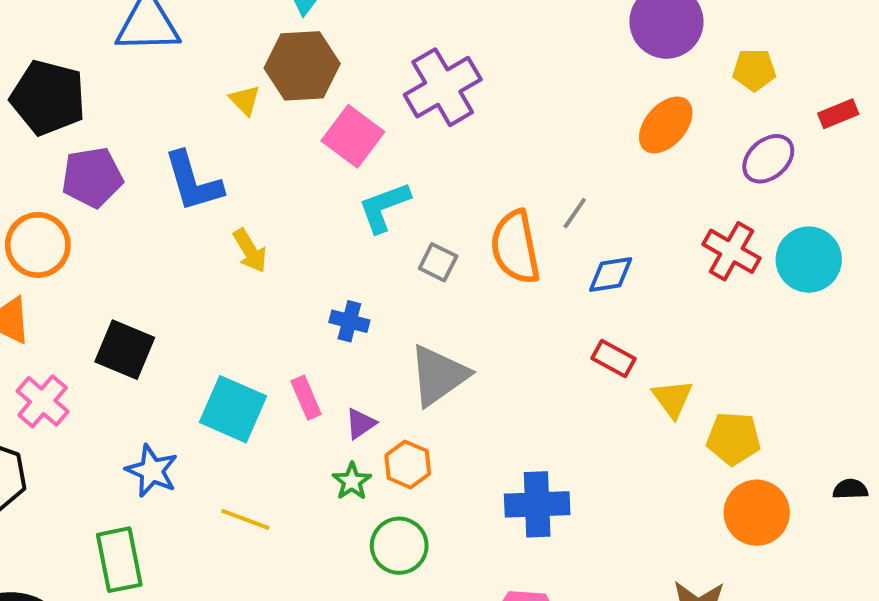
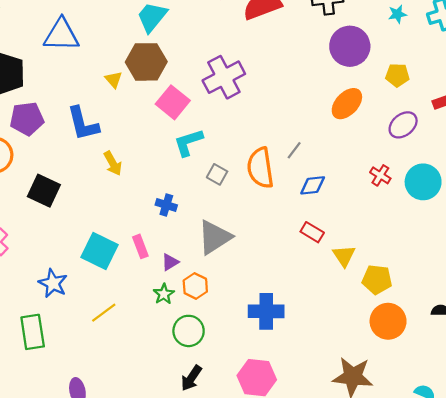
red cross: (731, 251) -> (380, 175), size x0.7
black square: (125, 350) -> (44, 191), moved
yellow line: (245, 519) -> (104, 313), turned -60

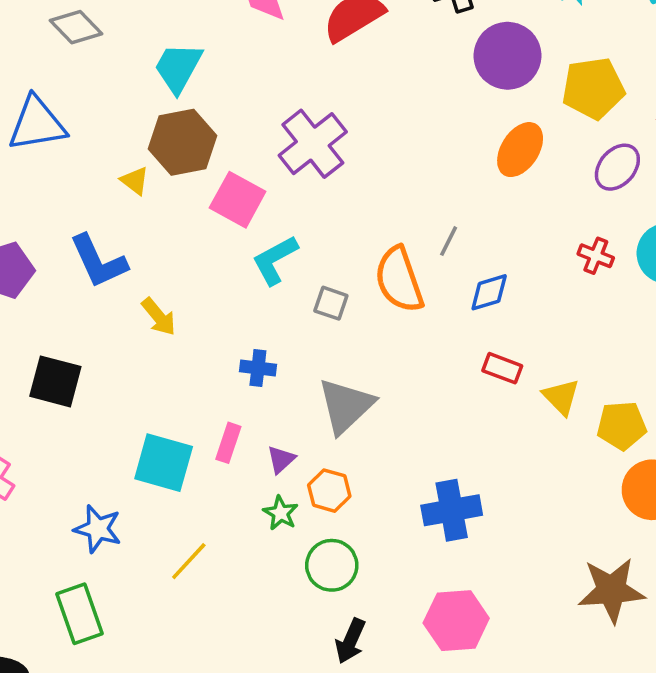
yellow pentagon: (397, 75) -> (593, 88), size x1.6
pink rectangle: (140, 246) -> (228, 443), turned 50

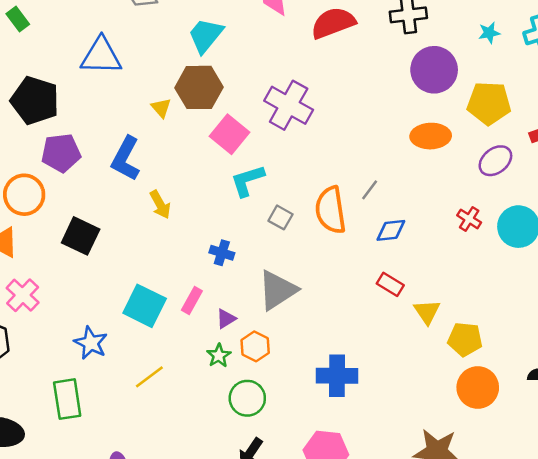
purple cross: (313, 144) -> (289, 105), turned -33
orange ellipse: (520, 150) -> (431, 136), turned 45
blue L-shape: (98, 261) -> (126, 159), turned 42

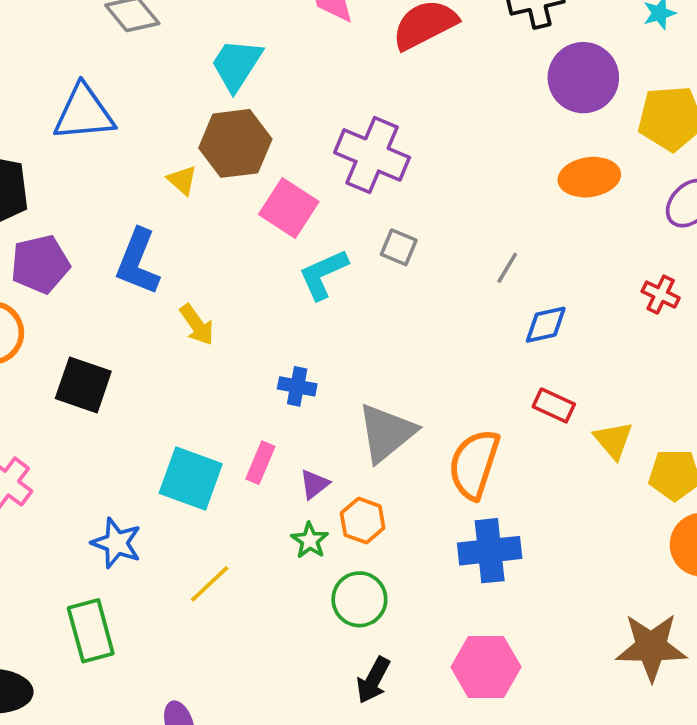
orange semicircle: (331, 210) -> (474, 464), moved, turned 33
gray square: (280, 217) -> (399, 247), moved

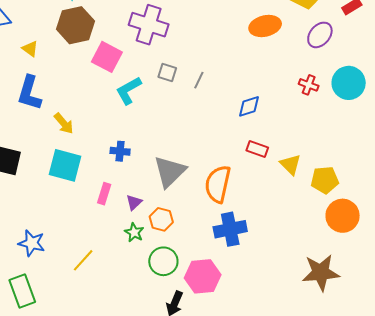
yellow triangle: (182, 180) -> (30, 49), moved
gray line: (507, 268) -> (199, 80), moved
cyan square: (191, 478) -> (65, 165), moved
pink hexagon: (486, 667) -> (203, 276), moved

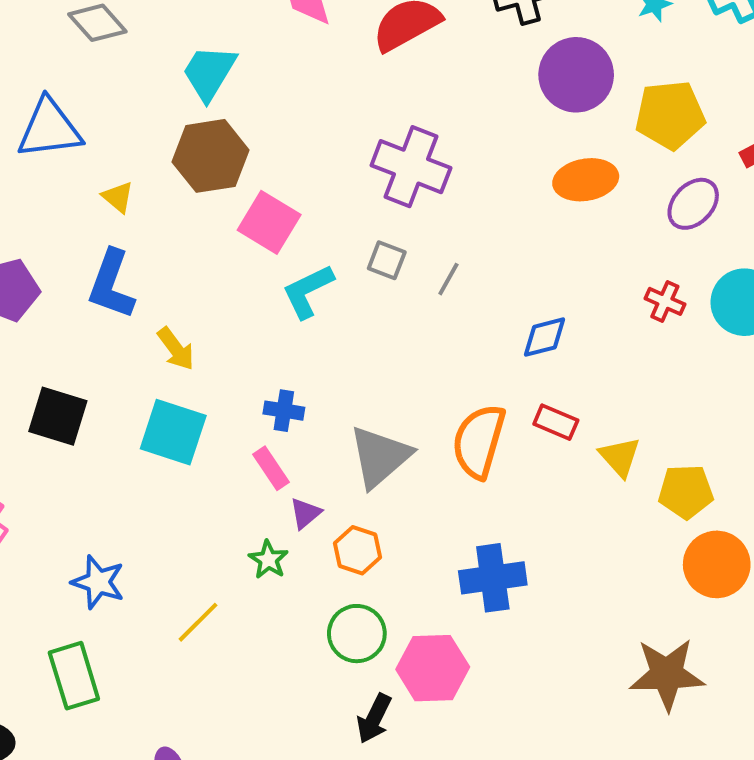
purple cross: (149, 25) -> (411, 167), moved
orange semicircle: (218, 184) -> (479, 441), moved
pink rectangle: (104, 194) -> (271, 468), moved, turned -55
green star: (134, 232) -> (268, 560), moved

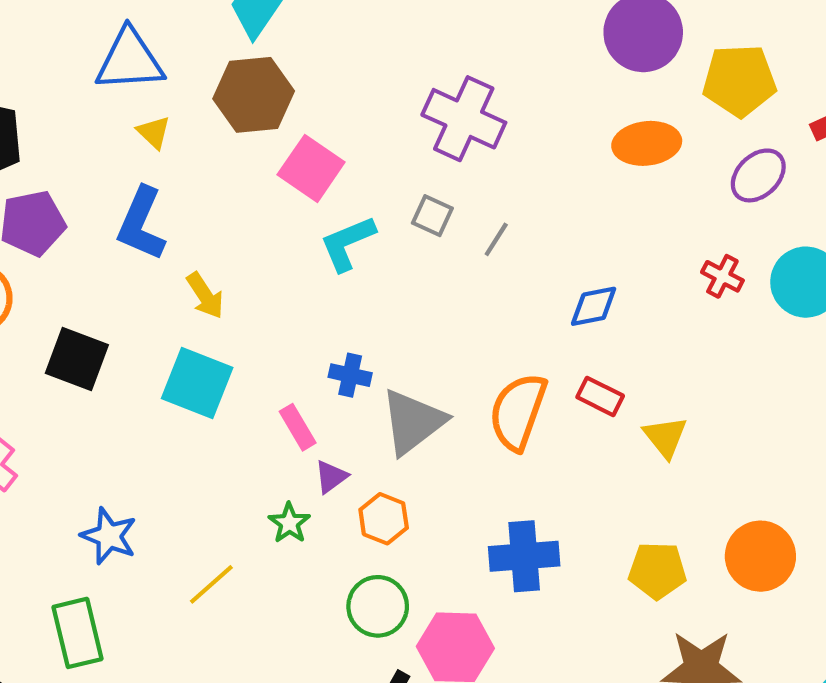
blue triangle: (49, 129) -> (130, 60), moved
blue cross: (284, 411) -> (350, 375), moved
yellow pentagon: (686, 492) -> (657, 570), moved

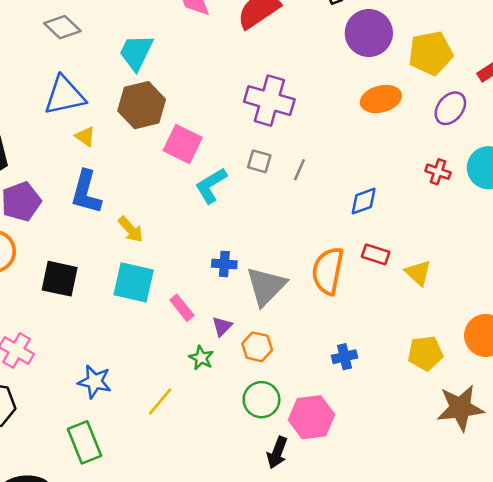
pink rectangle: (298, 427) -> (182, 308), moved
blue cross: (524, 556) -> (344, 357), size x0.6

